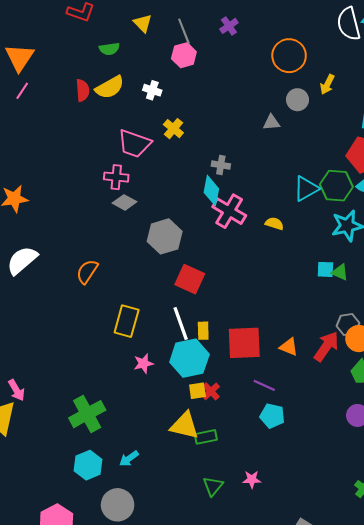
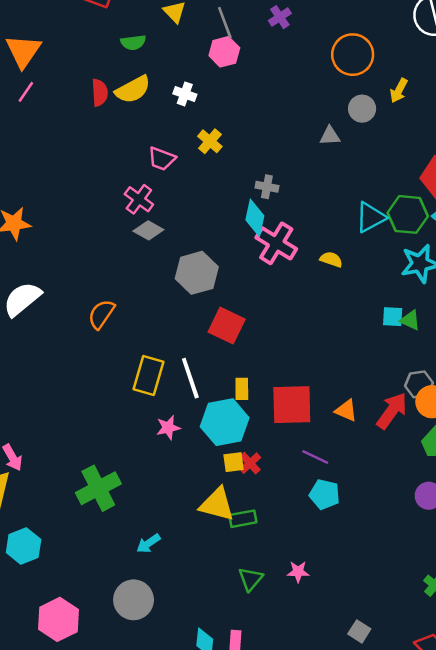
pink trapezoid: (134, 144) -> (162, 159), size x0.7
pink cross: (116, 177) -> (139, 199), turned 30
white line: (181, 323) -> (190, 378), moved
cyan hexagon: (88, 465) -> (24, 546), moved

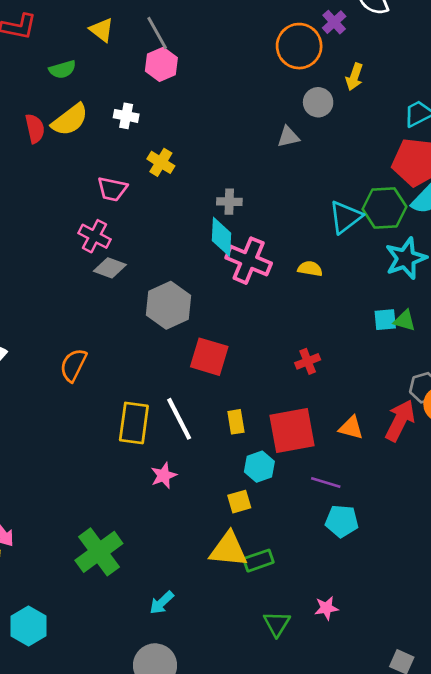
purple cross: (280, 17) -> (334, 22), moved
cyan hexagon: (225, 422) -> (259, 467), moved, size x0.6
red cross: (250, 463) -> (308, 361), moved, turned 30

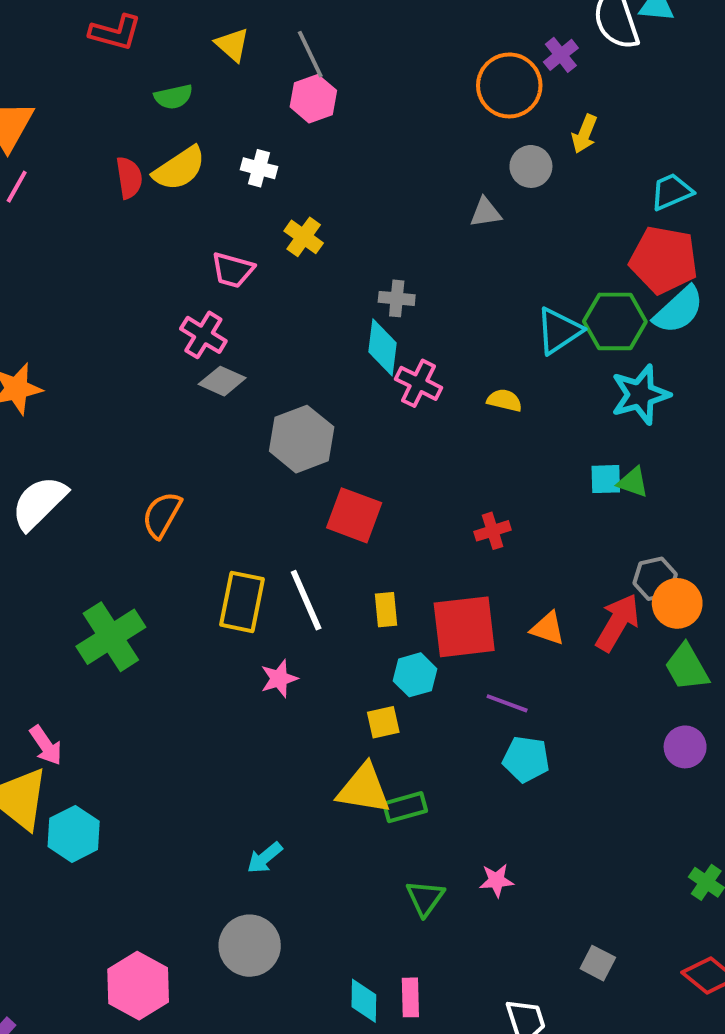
pink cross: (249, 261) -> (418, 383), size x0.7
green cross: (99, 552) -> (111, 637), moved
cyan hexagon: (29, 626) -> (74, 834), moved

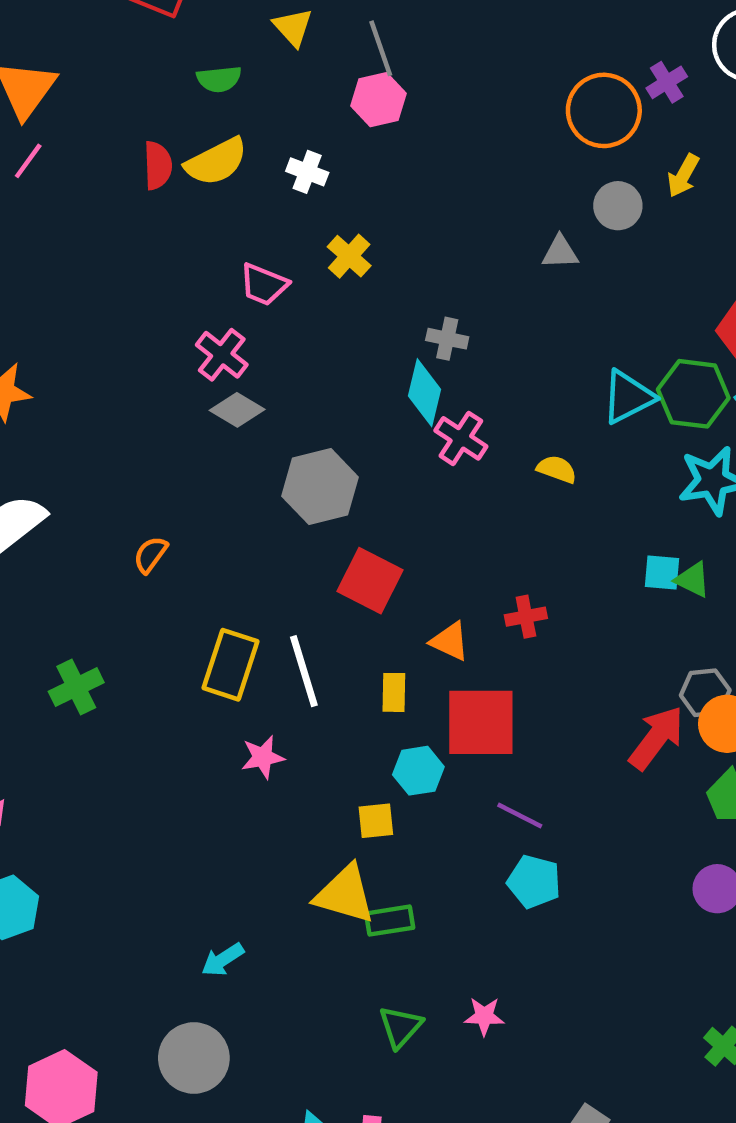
orange semicircle: (162, 515) -> (151, 555), size x0.7
orange triangle: (548, 628) -> (450, 641), moved
green cross: (111, 637) -> (76, 687), size x0.7

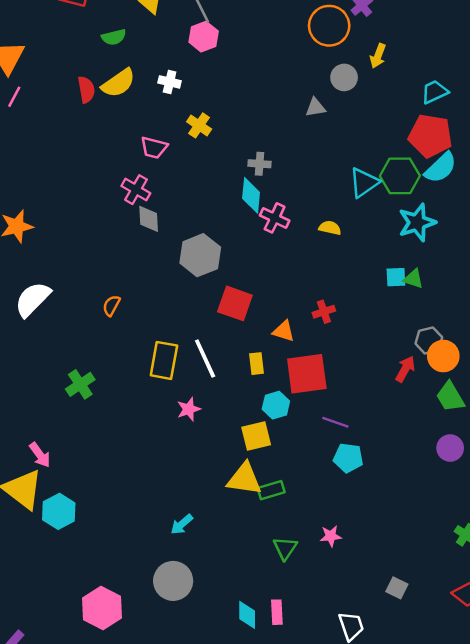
gray diamond: (237, 410) -> (149, 219), turned 64
red arrow: (656, 738) -> (405, 369), size x0.7
yellow square: (376, 821) -> (256, 436), size x1.4

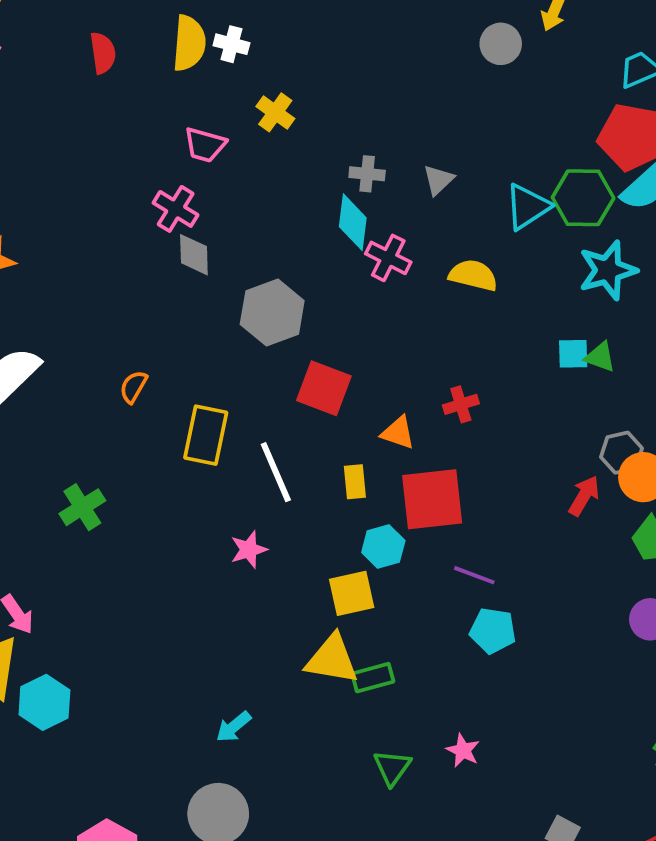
yellow semicircle: (118, 83) -> (189, 43), moved, turned -52
gray triangle: (316, 107) -> (438, 180), moved, turned -35
yellow semicircle: (330, 228) -> (473, 275), size x1.4
yellow rectangle: (164, 360) -> (206, 435), moved
pink star: (331, 536) -> (463, 750), turned 30

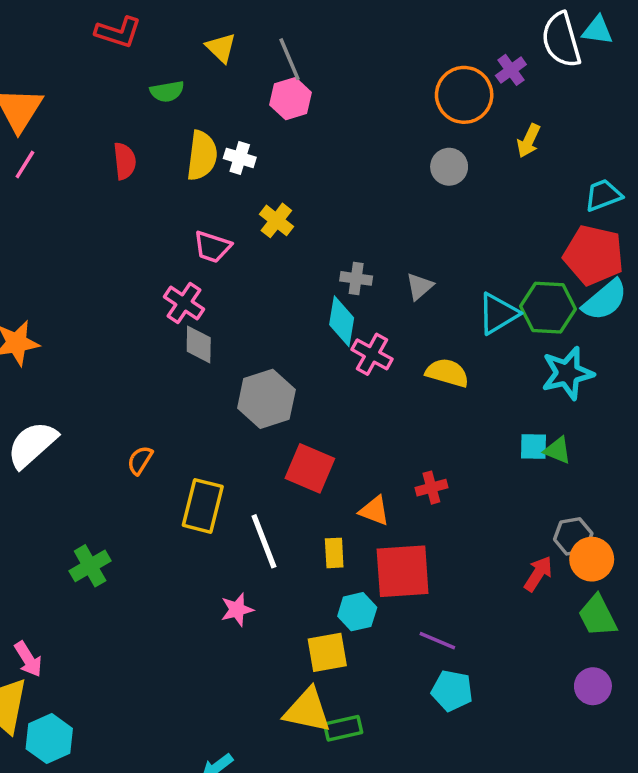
gray circle: (501, 44) -> (449, 167), moved

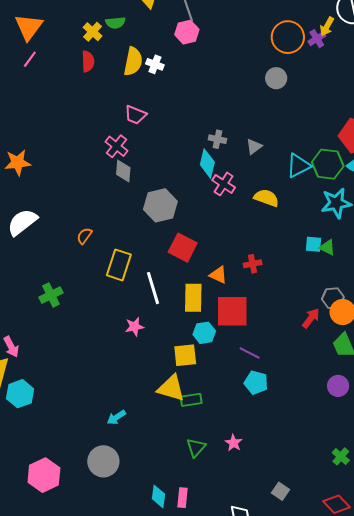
purple cross: (511, 70) -> (317, 39), moved
yellow arrow: (529, 141) -> (327, 27), moved
yellow cross: (276, 220) -> (93, 32), moved
yellow rectangle: (334, 553) -> (193, 298), size x1.6

